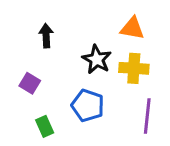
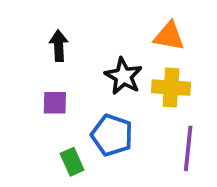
purple square: (30, 83) -> (55, 103), moved, turned -30
green rectangle: (45, 126) -> (72, 162), moved

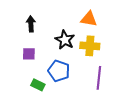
green rectangle: (72, 162) -> (38, 85), turned -40

